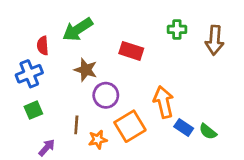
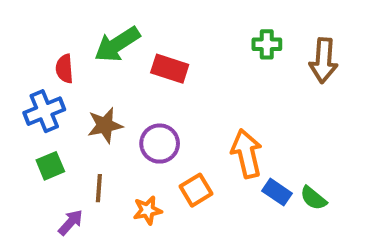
red rectangle: (131, 51) -> (170, 69), moved
brown star: (86, 70) -> (105, 125), moved, turned -30
brown line: (76, 125) -> (99, 188), moved
orange square: (130, 126) -> (196, 190), size x0.7

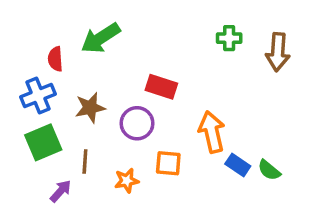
red rectangle: (170, 69) -> (161, 87), moved
green square: (50, 166) -> (43, 142), size x1.5
orange square: (196, 190) -> (168, 163), turned 36

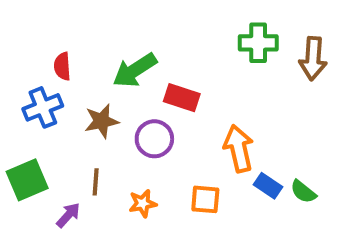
green arrow: (101, 38) -> (135, 70), moved
green cross: (229, 38) -> (258, 43), size x1.4
green square: (43, 142) -> (27, 180), moved
orange square: (168, 163) -> (205, 199), moved

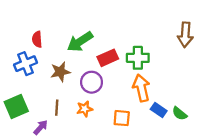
green cross: (258, 43) -> (138, 58), moved
red rectangle: (182, 98) -> (108, 58), turned -42
orange star: (143, 203) -> (85, 109), moved

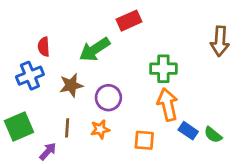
red rectangle: (108, 58) -> (129, 21), moved

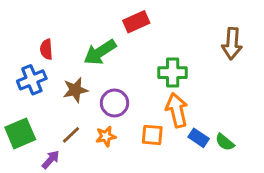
brown line: (67, 128) -> (71, 135), turned 42
orange square: (144, 140) -> (152, 135), moved

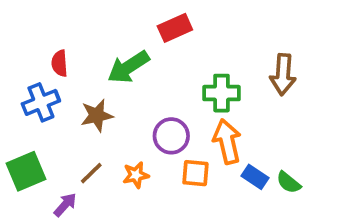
brown arrow: (232, 44) -> (283, 74), moved
purple circle: (115, 103) -> (171, 136), moved

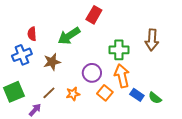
red rectangle: (175, 28) -> (94, 15), turned -36
orange square: (195, 173) -> (105, 93), turned 35

